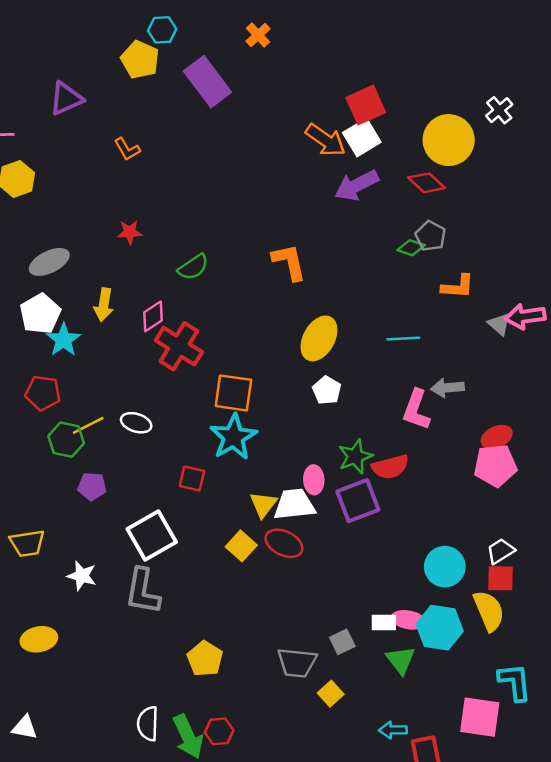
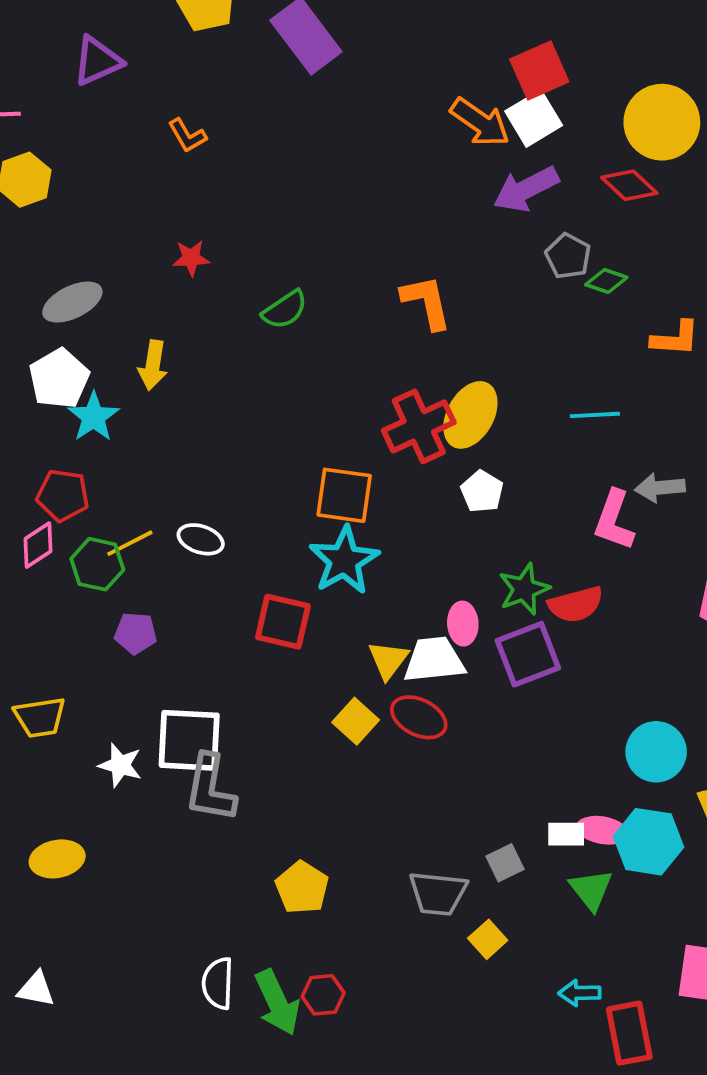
gray pentagon: (431, 236) -> (568, 256), moved
pink diamond: (153, 316) -> (38, 545), moved
red cross: (179, 346) -> (419, 426), moved, turned 33
red square: (192, 478) -> (283, 622), size x1.4
white square: (152, 536) -> (189, 740), moved, turned 33

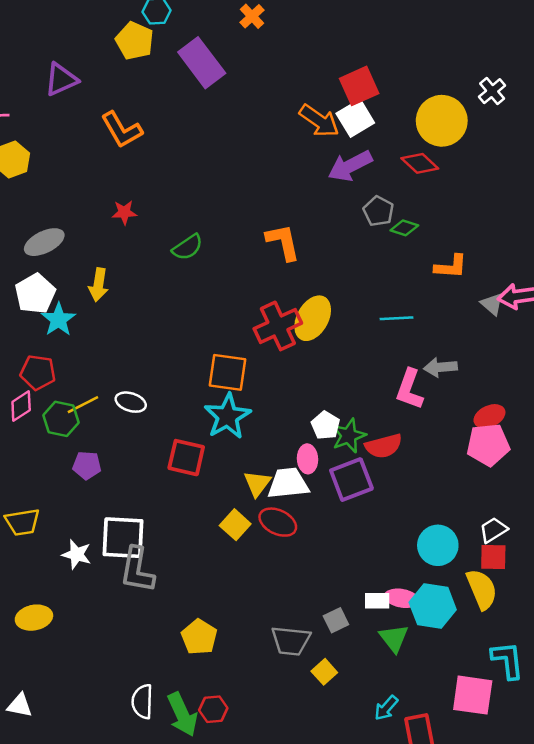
orange L-shape: (187, 136) -> (122, 130), size x1.6
white pentagon: (482, 491) -> (326, 425), moved
cyan arrow: (580, 993) -> (386, 708), turned -48

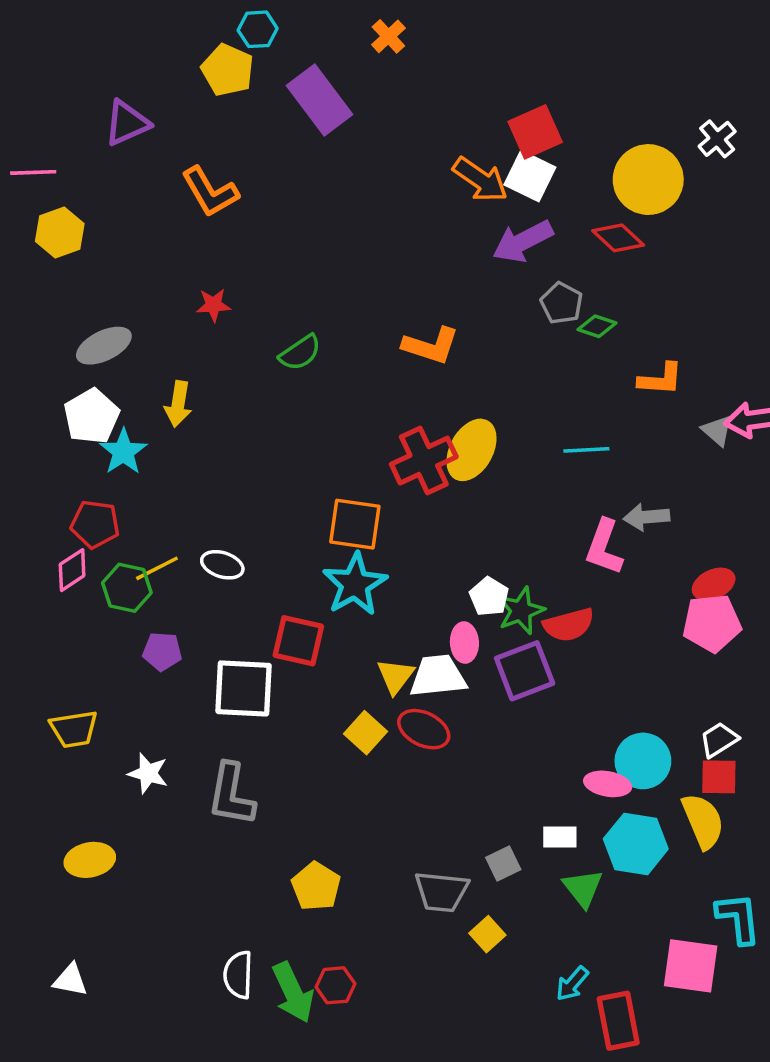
white square: (355, 118) -> (530, 176), turned -33
orange L-shape: (283, 242) -> (431, 346), turned 120
white square: (123, 538) -> (244, 688), moved
pink ellipse: (402, 598) -> (608, 784), moved

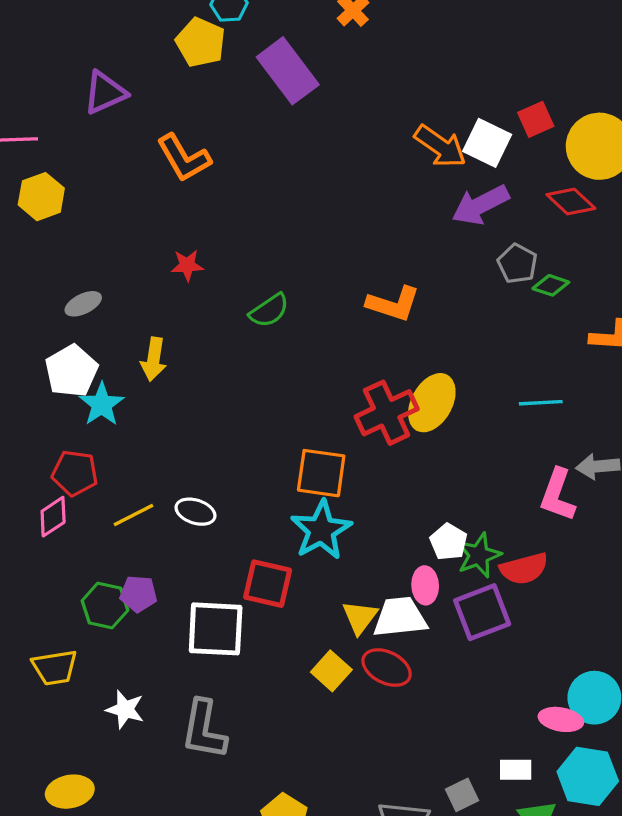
red square: (535, 132) -> (536, 119), moved, size x0.7
gray ellipse: (104, 346) -> (83, 304), size x0.7
green hexagon: (127, 588) -> (105, 605), moved

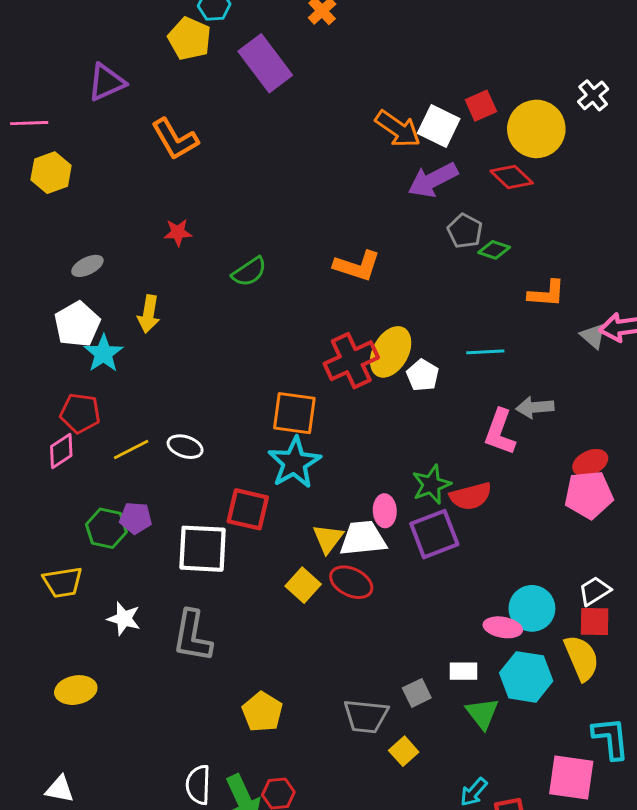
white pentagon: (449, 542) -> (423, 375), moved

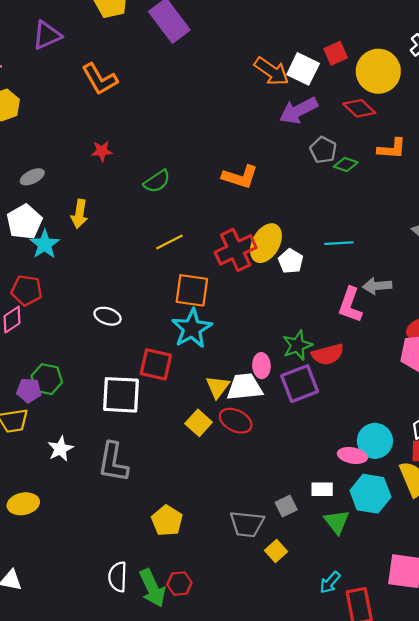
orange L-shape: (547, 294) -> (392, 149), moved
yellow line: (131, 450) -> (169, 242), moved
purple pentagon: (136, 518) -> (29, 390), moved
white star: (124, 619) -> (60, 449), turned 30

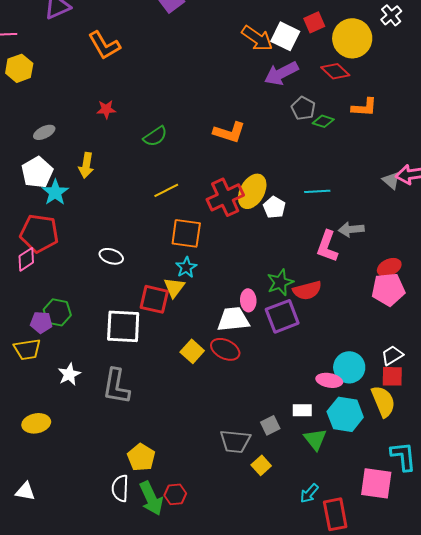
red pentagon: (27, 290) -> (39, 233), size x1.4
cyan star: (192, 329) -> (186, 267), size x0.6
yellow triangle: (218, 387) -> (174, 287), moved
yellow pentagon: (167, 521) -> (141, 457), moved

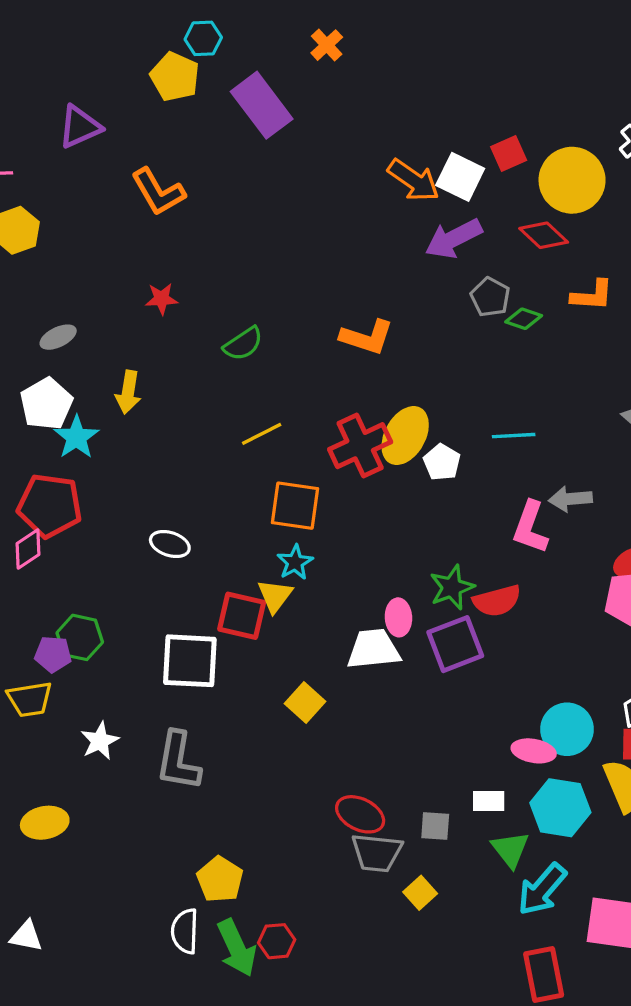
red ellipse: (225, 349) -> (360, 814), moved
gray square: (270, 425) -> (435, 826), turned 30
cyan arrow: (309, 493) -> (542, 889), moved, size x1.6

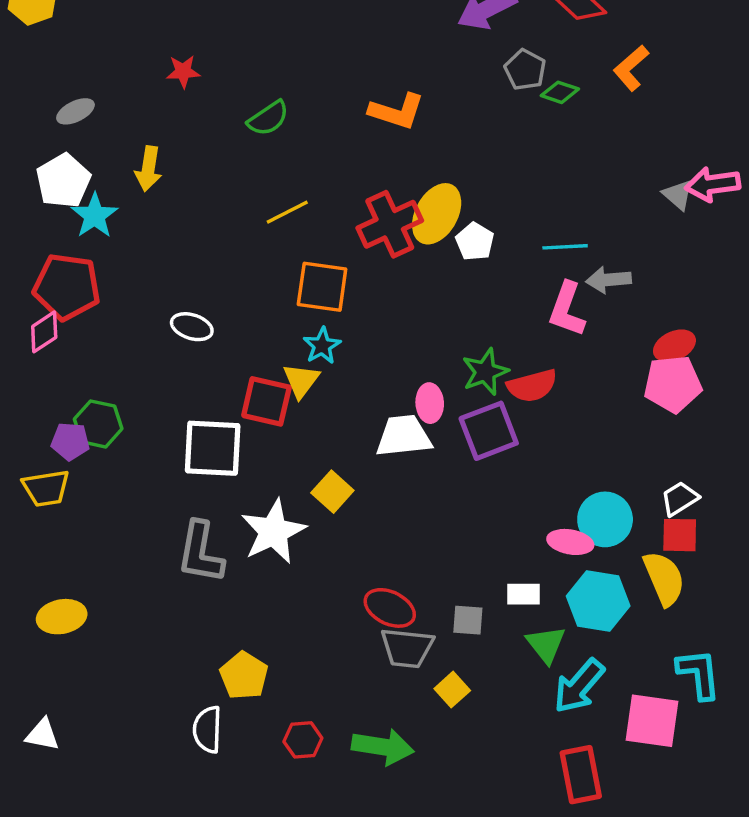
orange L-shape: (592, 295) -> (631, 68), turned 135
cyan line: (514, 436) -> (565, 247), moved
white star: (100, 741) -> (273, 532), moved, size x1.6
green arrow: (237, 948) -> (383, 747), moved, turned -56

